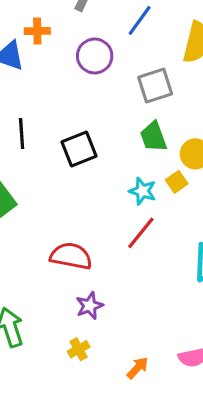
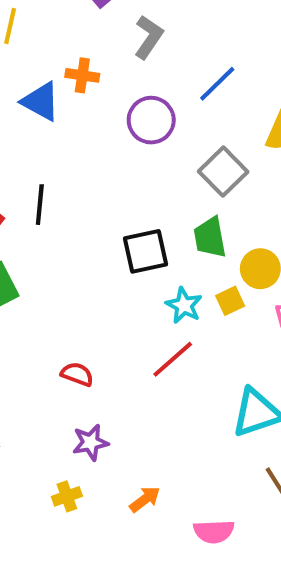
gray square: (155, 86) -> (223, 172), turned -36
black square: (79, 149) -> (146, 251), moved
red semicircle: (71, 256) -> (77, 374), size x0.6
orange arrow: (138, 368) -> (145, 499), moved

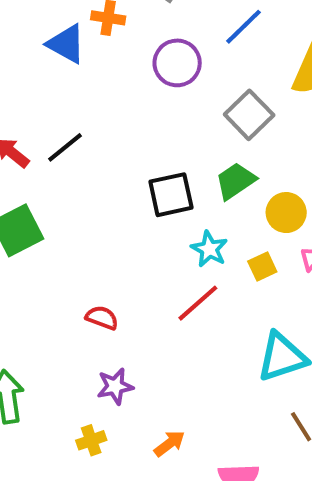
black line: (40, 205) -> (65, 147), turned 45
green trapezoid: (210, 237) -> (236, 181), turned 66
yellow square: (230, 301) -> (262, 266), moved

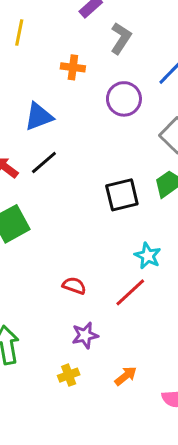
blue triangle: (66, 44) -> (39, 117), moved, turned -48
cyan star: (209, 249) -> (148, 256), moved
red line: (198, 303) -> (130, 292), moved

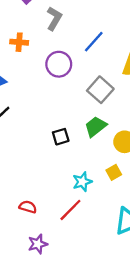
black square: (122, 195) -> (61, 137), size x0.7
cyan star: (148, 256) -> (82, 182), turned 30

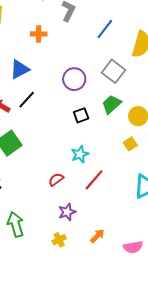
purple circle: (59, 64) -> (74, 79), moved
cyan star: (82, 182) -> (80, 154), moved
red semicircle: (28, 207) -> (56, 180), turned -49

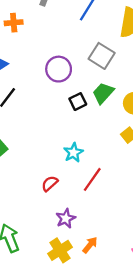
black square: (81, 115) -> (78, 102), moved
orange arrow: (97, 236) -> (90, 245), moved
yellow cross: (59, 240) -> (60, 250), size x1.5

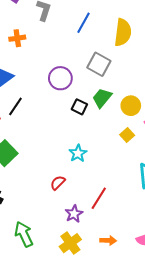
black square: (78, 102) -> (79, 107), turned -35
red line: (92, 179) -> (99, 198), moved
orange arrow: (90, 245) -> (108, 240), moved, turned 56

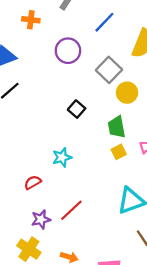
purple circle: (60, 78) -> (68, 51), moved
green trapezoid: (102, 98) -> (117, 127), moved, turned -65
yellow circle: (131, 106) -> (127, 93), moved
yellow cross: (70, 243) -> (29, 249), turned -35

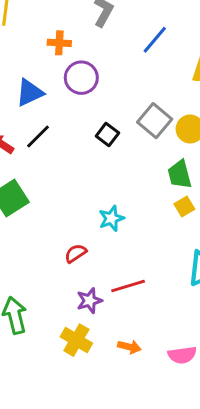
purple circle: (68, 51) -> (81, 78), moved
gray square: (109, 70) -> (155, 121), moved
black square: (77, 109) -> (107, 134), moved
red line: (71, 210) -> (128, 286), turned 30

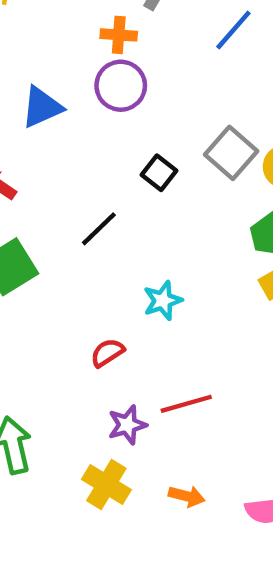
orange cross: (59, 43) -> (119, 35), moved
black line: (38, 137) -> (99, 229), moved

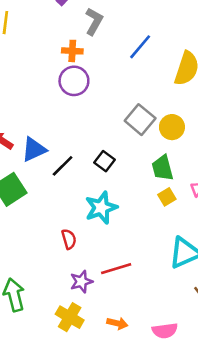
blue triangle: (42, 107) -> (34, 149), moved
black square: (159, 173) -> (104, 161), moved
cyan star: (163, 301) -> (101, 208), size x1.4
red semicircle: (107, 353) -> (69, 239), turned 108

